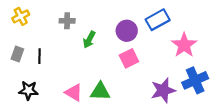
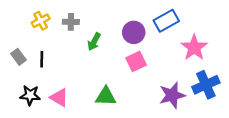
yellow cross: (21, 16) -> (41, 21), moved
gray rectangle: (17, 54) -> (18, 57), turned -56
pink triangle: (74, 93) -> (59, 98), moved

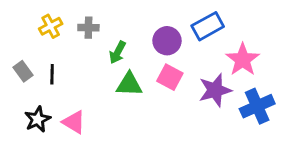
pink square: (136, 61) -> (170, 77), turned -36
black star: (30, 95) -> (38, 119), turned -30
purple star: (172, 95) -> (215, 90), moved
green triangle: (106, 96) -> (129, 84), moved

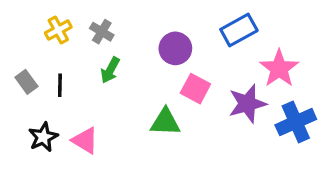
gray cross: (88, 28) -> (102, 32), turned 30
purple circle: (167, 41) -> (175, 48), moved
green arrow: (118, 52) -> (110, 70), moved
green triangle: (129, 84) -> (165, 122), moved

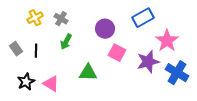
green triangle: (165, 122) -> (88, 73), moved
blue cross: (296, 122) -> (177, 73), turned -35

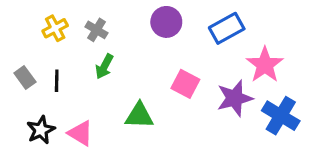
purple circle: (105, 29) -> (166, 22), moved

